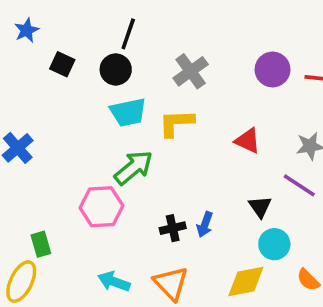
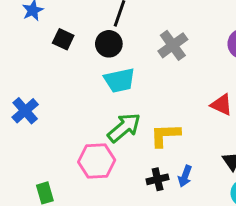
yellow L-shape: (176, 123) -> (165, 135), moved

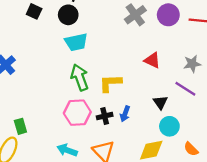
gray cross: (173, 45) -> (135, 15), moved
green arrow: (124, 128) -> (80, 77), turned -70
pink hexagon: (97, 161) -> (77, 113), moved

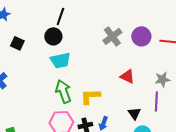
black square: (34, 11) -> (17, 43), moved
purple line: (185, 89) -> (156, 101), turned 60

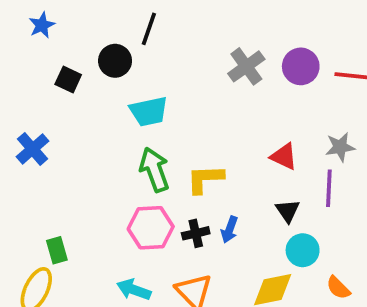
black circle: (53, 36) -> (115, 61), moved
red triangle: (127, 76) -> (284, 156), moved

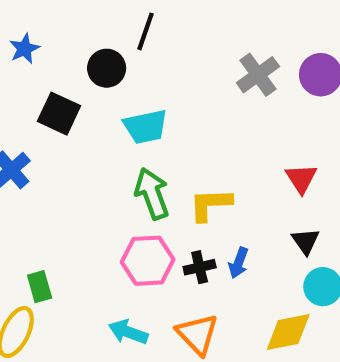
blue star: (42, 25) -> (24, 49), moved
black square: (68, 80) -> (59, 114), moved, size x1.4
red triangle: (284, 156) -> (301, 178), turned 32

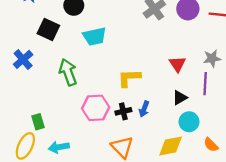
green arrow: (152, 194) -> (68, 72), moved
black triangle: (306, 241) -> (180, 98), turned 35
cyan arrow: (128, 332) -> (59, 147), moved, turned -30

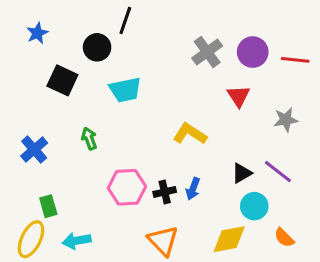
blue cross: (23, 59) -> (34, 150), moved
red triangle: (177, 64) -> (239, 96), moved
green arrow: (68, 72) -> (89, 139), size x0.6
yellow L-shape: (129, 78) -> (190, 134), moved, turned 35
purple line: (205, 84) -> (278, 172), moved, turned -55

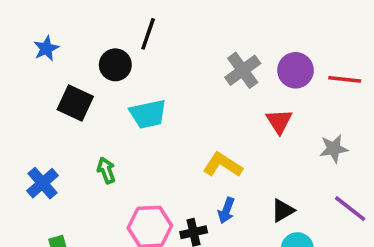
purple line: (278, 172) -> (350, 209), moved
blue arrow: (193, 189) -> (226, 210), moved

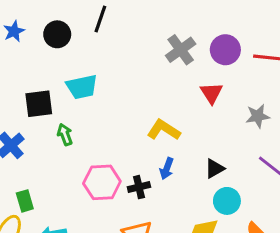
black circle: (115, 65) -> (57, 34), moved
black square: (75, 103) -> (39, 104), moved, turned -32
cyan trapezoid: (148, 114) -> (82, 87), moved

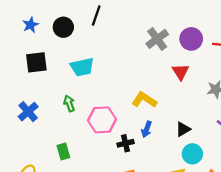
black square: (39, 104) -> (36, 62), moved
pink hexagon: (102, 182) -> (102, 120), moved
green rectangle: (25, 201) -> (63, 152), moved

